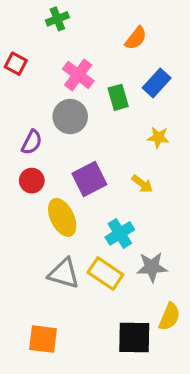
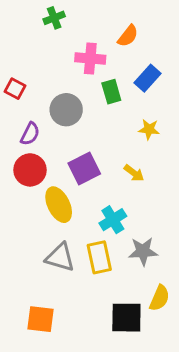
red square: (16, 64) -> (15, 89), moved
pink cross: (78, 75) -> (90, 59), moved, turned -32
red circle: (32, 181) -> (30, 170), size x1.4
yellow rectangle: (105, 273) -> (99, 257), turned 44

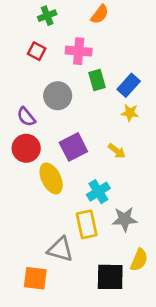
orange semicircle: (128, 36) -> (100, 14), moved
blue rectangle: (147, 78) -> (129, 85), moved
red square: (15, 89) -> (37, 51), moved
purple semicircle: (30, 134) -> (26, 117), turned 114
gray triangle: (60, 257) -> (60, 249), moved

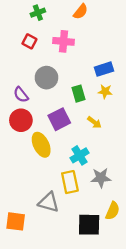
green rectangle: (97, 80) -> (78, 94), moved
blue rectangle: (129, 85) -> (104, 69), turned 30
orange square: (35, 278) -> (16, 221), moved

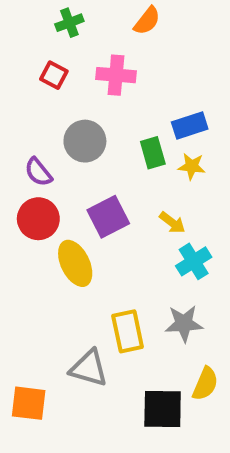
green rectangle: (78, 94) -> (153, 153), moved
cyan cross: (80, 155) -> (194, 261), moved

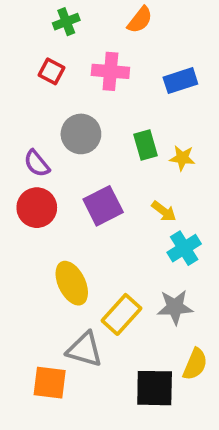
blue rectangle: (190, 126) -> (180, 81), moved
yellow ellipse: (75, 263) -> (72, 283), moved
yellow rectangle: (128, 331) -> (121, 314), turned 54
orange square: (29, 403) -> (50, 383), moved

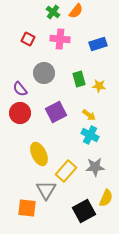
green cross: (66, 22) -> (53, 12), moved, turned -32
cyan cross: (184, 248) -> (90, 135), moved, turned -30
gray triangle: (85, 349) -> (46, 190), turned 45
black square: (155, 388) -> (84, 211), turned -30

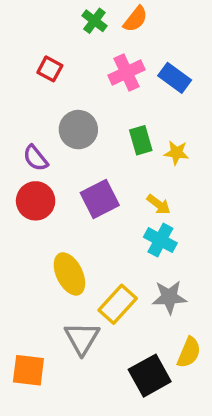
pink cross: (60, 39) -> (127, 72), moved, turned -30
blue rectangle: (98, 44) -> (175, 78), turned 54
orange square: (27, 208) -> (28, 370), moved

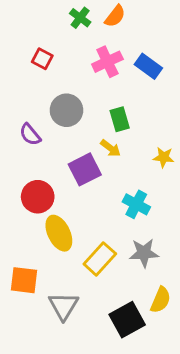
yellow star: (176, 153) -> (164, 157), moved
red circle: (36, 201) -> (38, 197), moved
yellow arrow: (159, 204) -> (110, 148), moved
gray triangle: (82, 338) -> (63, 306), moved
orange square: (28, 370) -> (24, 280), moved

